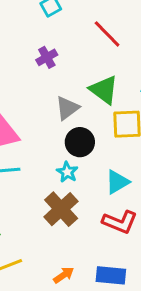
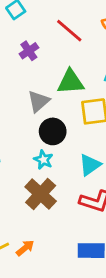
purple cross: (47, 57) -> (29, 51), moved
green triangle: (104, 90) -> (71, 82), turned -36
orange arrow: (64, 275) -> (25, 248), moved

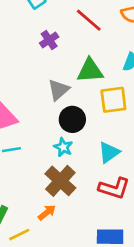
orange arrow: (25, 248) -> (47, 212), moved

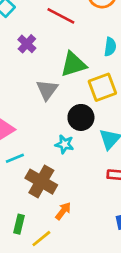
black circle: (72, 119) -> (81, 117), moved
brown cross: (60, 181) -> (41, 182), moved

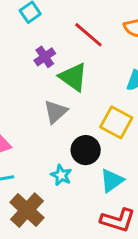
green triangle: (73, 64) -> (73, 77), moved, turned 40
yellow square: (102, 87) -> (116, 122), turned 36

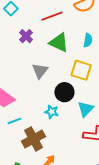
red line: (88, 35) -> (52, 16), turned -50
green triangle: (73, 77) -> (59, 43), moved
brown cross: (27, 210) -> (34, 139), turned 30

